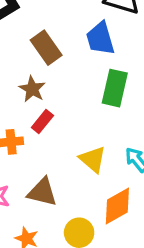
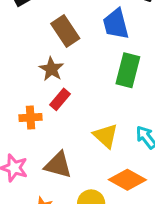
orange diamond: (117, 206) -> (127, 180), turned 57

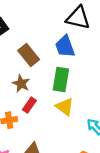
green rectangle: (128, 70) -> (61, 80), moved
yellow triangle: (106, 136) -> (65, 107), moved

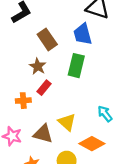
yellow triangle: (65, 107) -> (67, 122), moved

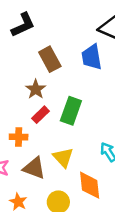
green rectangle: (76, 66) -> (71, 111), moved
orange cross: (23, 101) -> (19, 137), moved
orange diamond: (92, 144) -> (90, 185), turned 50

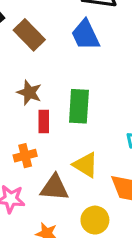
brown rectangle: (50, 59) -> (29, 35), moved
red rectangle: (40, 115) -> (44, 121), turned -30

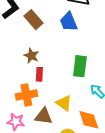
green rectangle: (79, 106) -> (80, 66), moved
orange cross: (25, 156) -> (26, 95), size x1.5

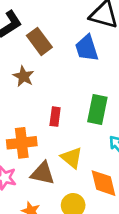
brown star: (31, 56) -> (23, 76), moved
red rectangle: (39, 74) -> (55, 117), moved

